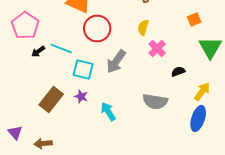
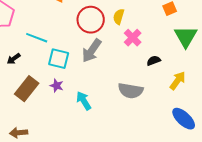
red circle: (97, 28) -> (91, 20), moved
black arrow: (38, 52) -> (14, 59), moved
blue ellipse: (198, 118) -> (184, 119), moved, turned -65

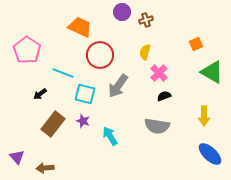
red circle: (91, 20) -> (100, 55), moved
green triangle: (186, 37) -> (212, 72), turned -30
black semicircle: (154, 61) -> (164, 96), moved
yellow arrow: (178, 81) -> (204, 116), turned 144

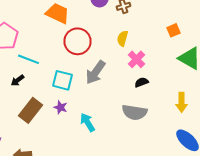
cyan line: (63, 73) -> (28, 59), moved

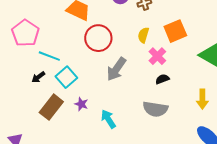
orange square: (174, 30) -> (175, 31), moved, size x1.6
cyan square: (62, 80) -> (66, 77), moved, turned 35

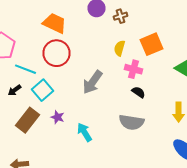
red circle: (98, 38) -> (56, 53), moved
pink cross: (157, 56) -> (134, 69), turned -30
black semicircle: (162, 79) -> (138, 92), turned 56

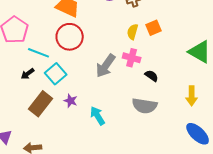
orange square: (152, 44) -> (154, 28), moved, size x0.7
pink cross: (134, 69) -> (132, 58), moved

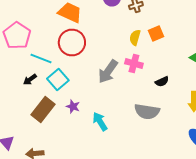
black semicircle: (152, 76) -> (162, 82), moved, turned 120

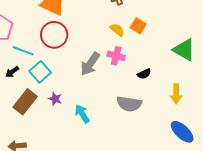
orange square: (156, 34) -> (138, 26), turned -35
yellow semicircle: (135, 38) -> (117, 30), turned 112

